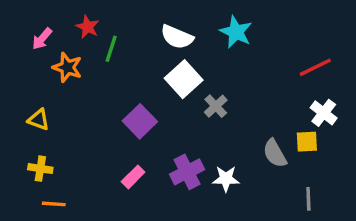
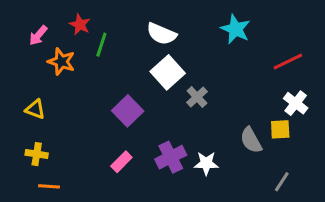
cyan star: (236, 32) -> (236, 29), moved
gray line: (308, 199) -> (282, 182), turned 35

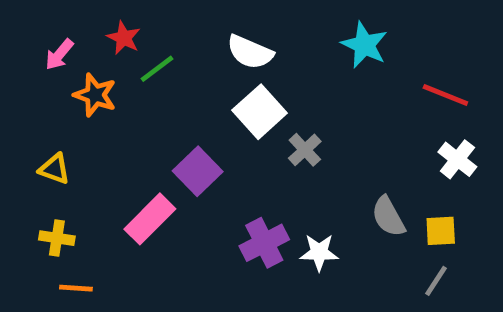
green line: (101, 45) -> (157, 69), turned 35
red line: (288, 62) -> (445, 95), turned 48
yellow square: (280, 129) -> (441, 231), moved
pink rectangle: (121, 162) -> (150, 219), moved, size x1.5

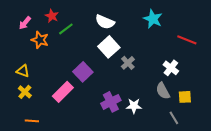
white cross: (457, 159) -> (171, 68), moved
yellow cross: (57, 238) -> (25, 92), moved, turned 32
gray line: (436, 281) -> (174, 118), moved, turned -64

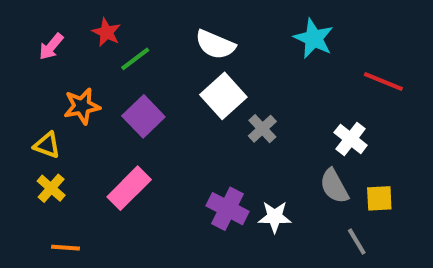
orange star: (40, 40) -> (82, 106), moved, turned -30
purple square: (83, 72) -> (143, 116), moved
purple cross: (111, 102) -> (228, 209), turned -36

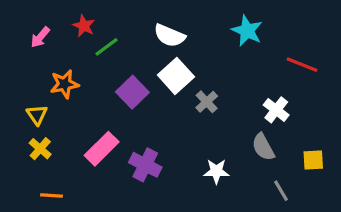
purple square: (143, 116) -> (132, 92), moved
yellow triangle: (47, 145) -> (37, 115), turned 35
yellow square: (379, 198) -> (313, 160), moved
purple cross: (228, 209) -> (145, 165), moved

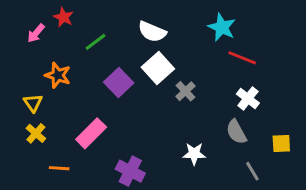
red star: (84, 26) -> (64, 17), moved
red line: (302, 65) -> (242, 58), moved
orange star: (64, 84) -> (58, 75), turned 30
purple cross: (145, 165) -> (130, 171), moved
orange line: (52, 196) -> (59, 168), moved

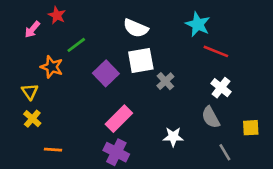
green line: (95, 42) -> (76, 45), moved
white square: (158, 68) -> (141, 60), turned 32
pink rectangle: (91, 133) -> (119, 119), moved

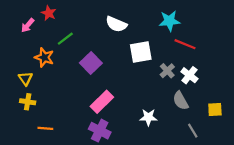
cyan star: (198, 24) -> (169, 21), turned -30
white square: (141, 60) -> (141, 52), moved
gray cross: (165, 81) -> (167, 71), moved
yellow cross: (32, 119) -> (28, 102), turned -32

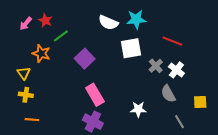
red star: (49, 13) -> (45, 20), moved
cyan star: (169, 21) -> (136, 19), moved
pink rectangle: (102, 102) -> (95, 95), turned -75
orange line: (45, 128) -> (32, 120), moved

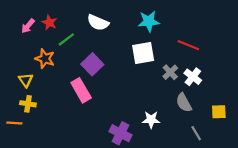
white semicircle: (108, 23) -> (98, 23), moved
pink rectangle: (95, 95) -> (81, 90), moved
orange line: (32, 120) -> (14, 123), moved
purple cross: (93, 122) -> (121, 133), moved

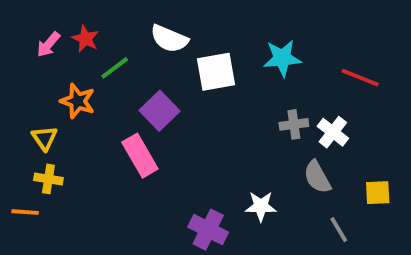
cyan star: (149, 21) -> (282, 58), moved
red line: (188, 45) -> (360, 78), moved
white square: (143, 53) -> (216, 72), moved
gray cross: (170, 72) -> (294, 124), turned 35

